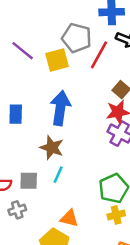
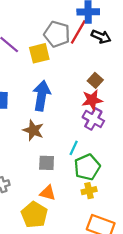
red line: (99, 55) -> (78, 32), moved
cyan line: (58, 175) -> (74, 148), moved
gray square: (29, 181) -> (47, 163), moved

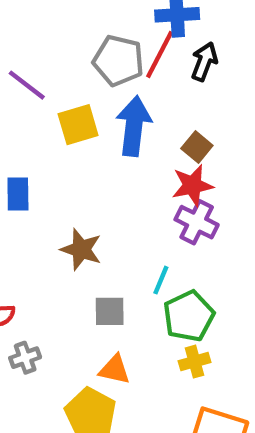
black arrow: (101, 37) -> (204, 62), turned -90
yellow square: (39, 53) -> (78, 125), moved
blue arrow: (41, 96) -> (134, 126), moved

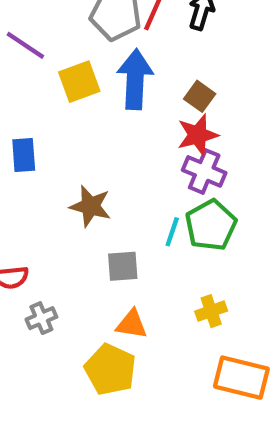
green pentagon: (189, 316) -> (211, 225), moved

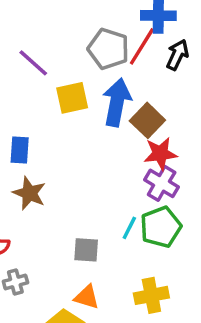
brown square: (200, 96) -> (147, 120), moved, size x1.4
brown star: (90, 206) -> (29, 193), moved
yellow cross: (211, 311) -> (151, 295), size x1.4

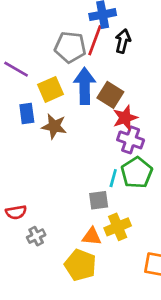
blue rectangle: (20, 150) -> (27, 114), moved
brown star: (29, 193) -> (54, 126), moved
gray square: (86, 250) -> (99, 200), moved
yellow cross: (151, 295) -> (118, 227), moved

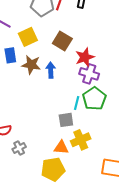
blue arrow: (85, 86) -> (51, 70), moved, size x0.6
brown square: (110, 95) -> (62, 41), moved
yellow pentagon: (80, 265) -> (53, 169), turned -30

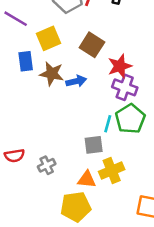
blue arrow: (51, 70) -> (76, 81), turned 77
gray cross: (19, 148) -> (47, 165), moved

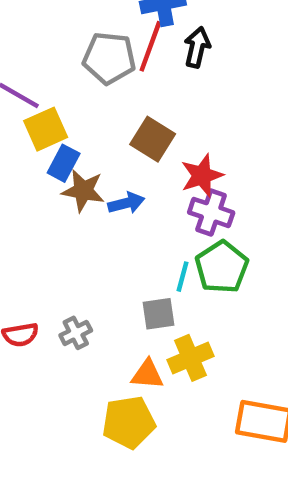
yellow square: (48, 38) -> (46, 129), moved
blue rectangle: (26, 61) -> (64, 163), moved, turned 36
gray cross: (47, 165) -> (76, 333), moved

